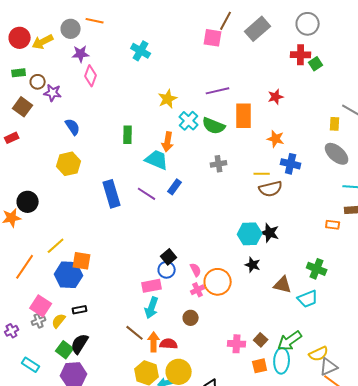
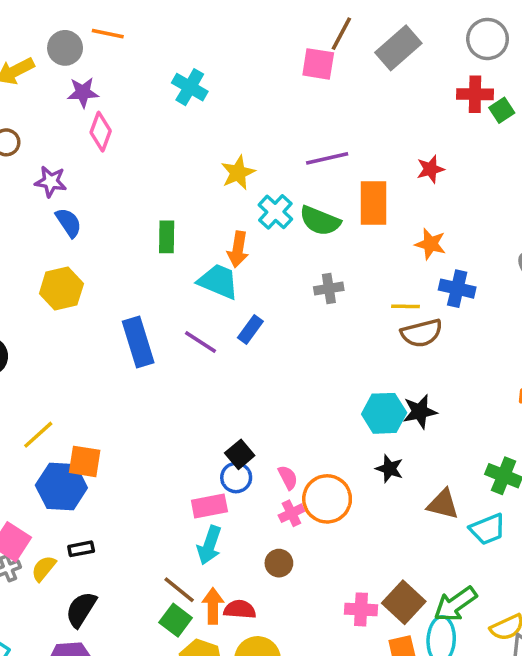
purple star: (53, 93) -> (51, 182), moved
black star: (270, 233) -> (420, 412), turned -30
brown square: (261, 340) -> (404, 602), size x1.6
green square: (65, 350) -> (176, 620), moved

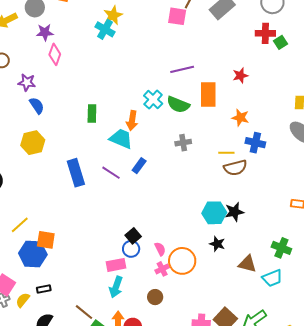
yellow star: (238, 173) -> (113, 15), moved
brown line: (179, 590) -> (84, 312), moved

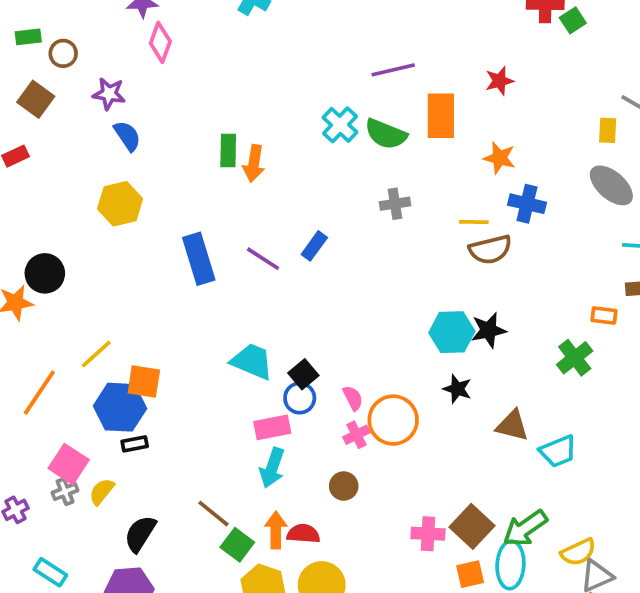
orange arrow: (132, 121) -> (254, 163), moved
cyan trapezoid: (121, 139) -> (252, 361), moved
green cross: (281, 248) -> (575, 358), moved, turned 30
black rectangle: (44, 289) -> (135, 444), moved

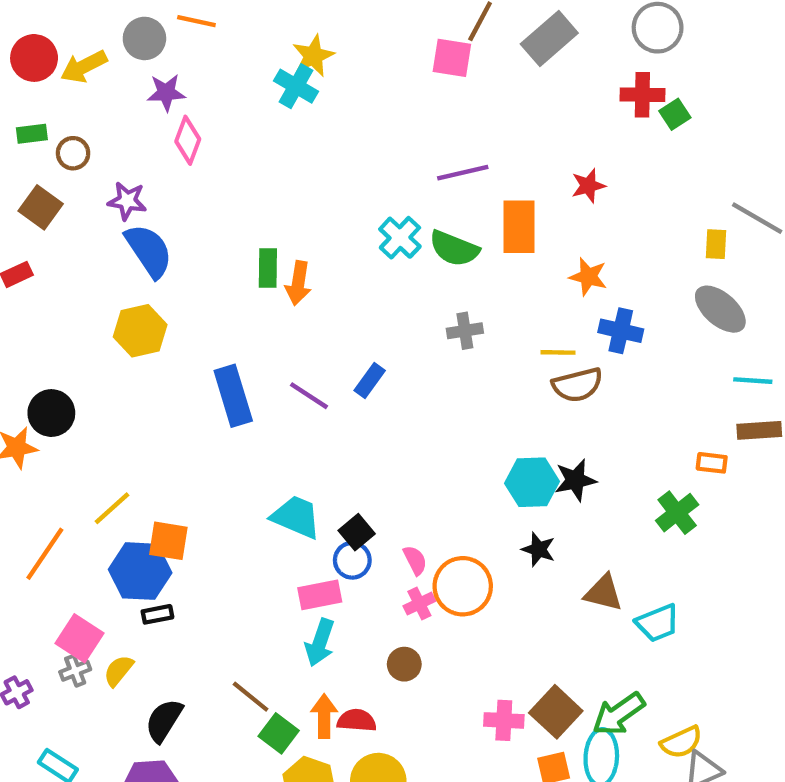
blue semicircle: (127, 136) -> (149, 251), size x1.5

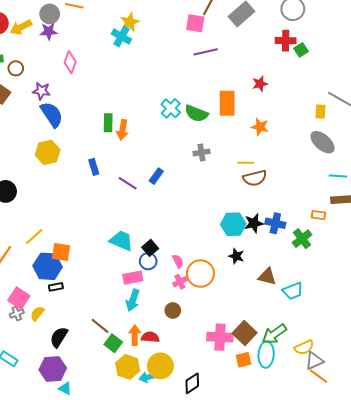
purple star: (166, 93) -> (49, 31), moved
purple line: (463, 173) -> (206, 52), moved
blue cross: (621, 331) -> (275, 223), moved
blue rectangle: (233, 396) -> (94, 167), moved, size x0.6
pink cross: (504, 720) -> (220, 337), size x1.4

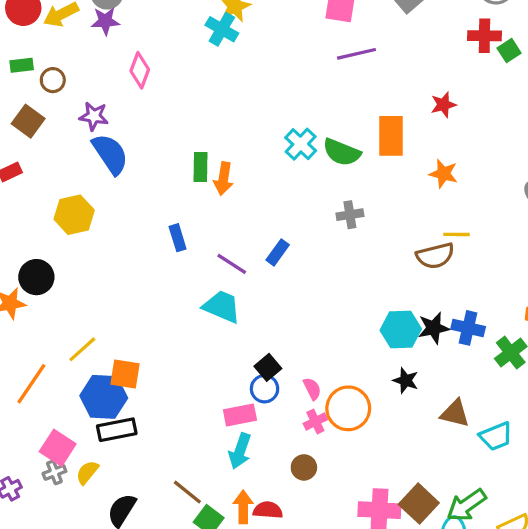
yellow hexagon: (48, 152) -> (74, 215), moved
yellow line: (246, 163) -> (457, 234), moved
cyan trapezoid: (121, 241) -> (222, 307), moved
black rectangle: (56, 287) -> (117, 430), size x1.6

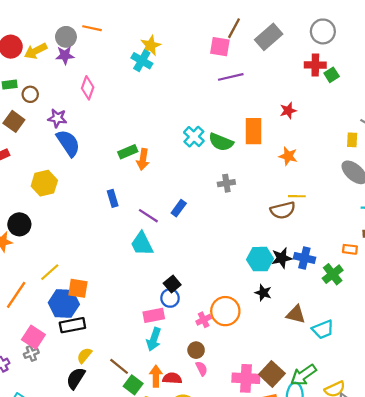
green rectangle: (201, 167) -> (128, 152), turned 66
cyan trapezoid: (222, 307) -> (142, 244), turned -140
pink semicircle: (312, 389) -> (201, 369), moved
yellow semicircle: (87, 472) -> (84, 356), moved

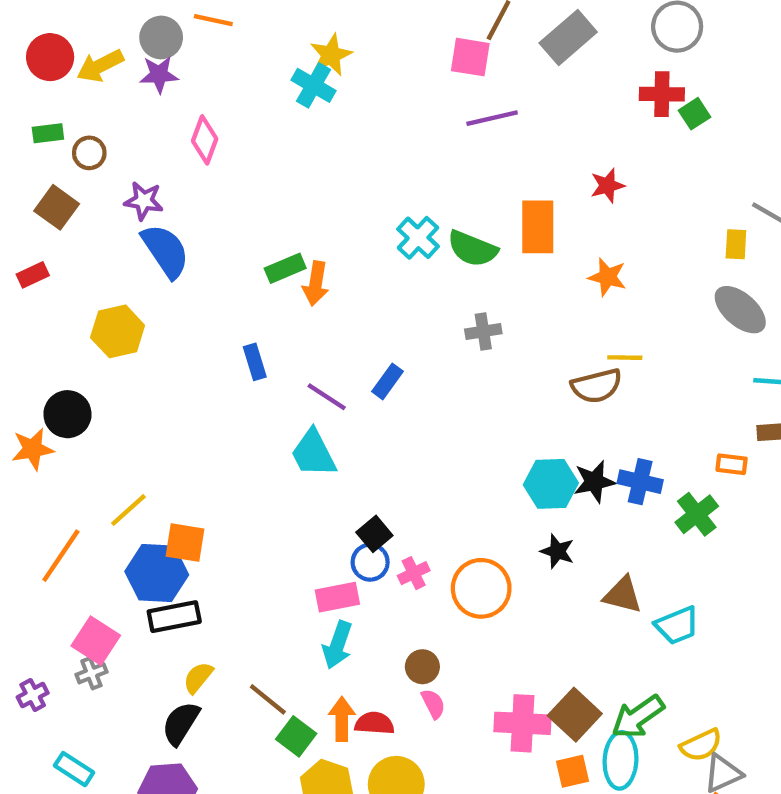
pink cross: (204, 320) -> (414, 573), moved

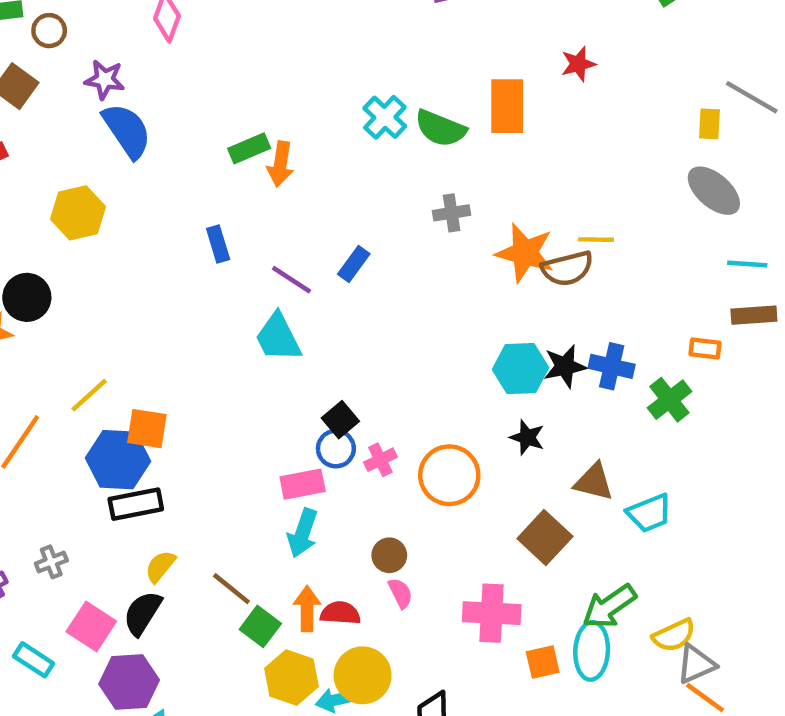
orange star: (607, 277) -> (525, 253), moved, size x1.5
pink square: (96, 641) -> (91, 626), moved
brown square: (575, 715) -> (545, 537), moved

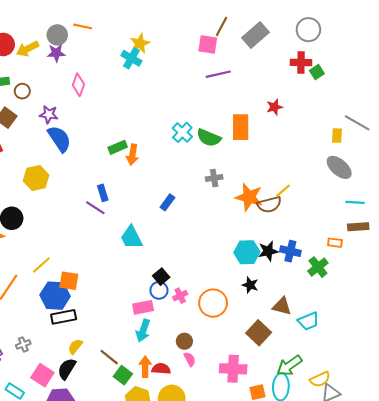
yellow line: (596, 240) -> (283, 191), turned -42
purple line: (291, 280) -> (95, 208), moved

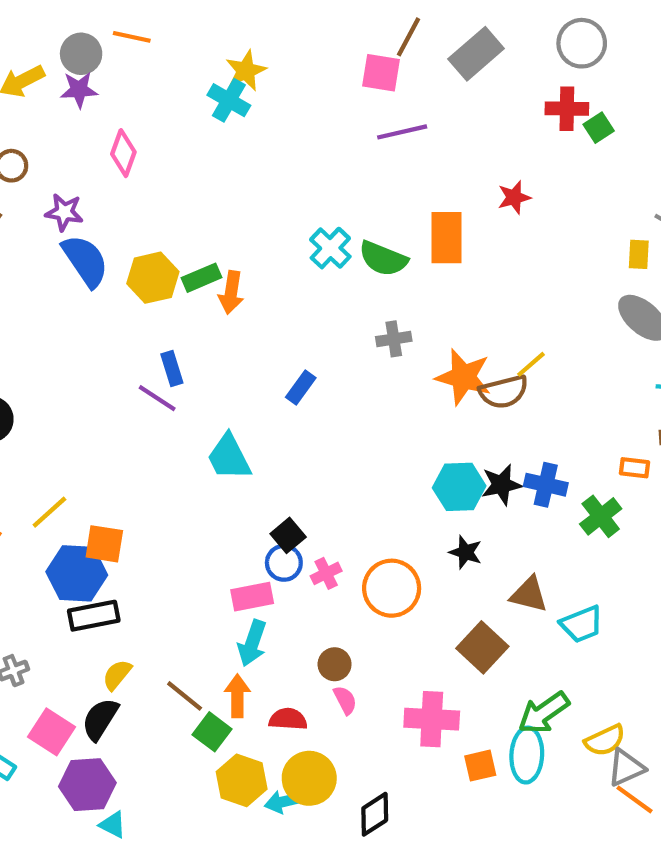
yellow hexagon: (36, 178) -> (153, 278), moved
orange arrow: (145, 367) -> (237, 696), moved

